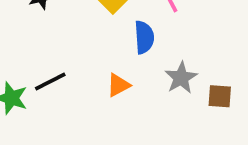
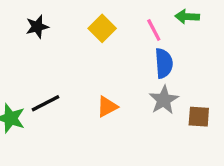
blue semicircle: (144, 37) -> (164, 63), moved

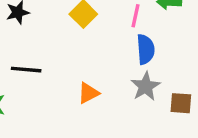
pink line: (154, 30) -> (135, 16), turned 40
black line: (46, 103) -> (26, 70), moved, turned 32

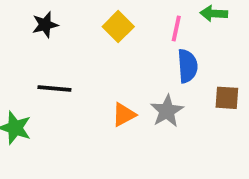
gray star: (146, 86) -> (167, 111), moved
brown square: (181, 103) -> (227, 98), moved

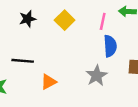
black star: (45, 25) -> (28, 19), moved
orange triangle: (124, 115) -> (48, 82), moved

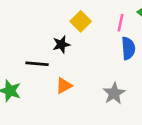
black star: (28, 19) -> (61, 44), moved
gray star: (97, 76) -> (114, 93), moved

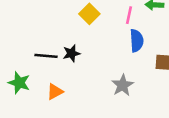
black star: (61, 44) -> (71, 53), moved
orange triangle: (64, 86) -> (55, 92), moved

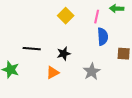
black star: (71, 53) -> (64, 54), moved
orange triangle: (55, 92) -> (53, 73), moved

